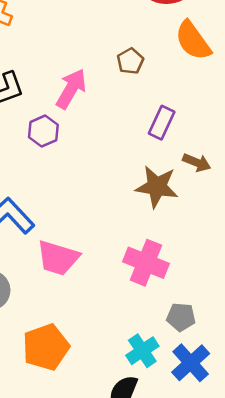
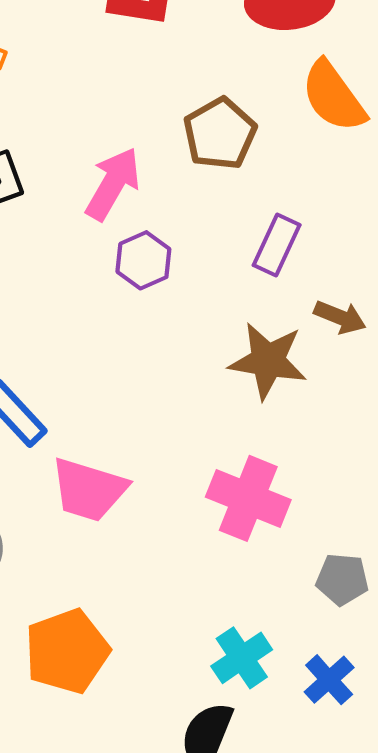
brown pentagon: (130, 61) -> (220, 134), size x1.5
purple hexagon: (43, 131) -> (143, 260), moved
gray pentagon: (181, 317) -> (342, 579), moved
blue cross: (191, 363) -> (329, 680), size x0.7

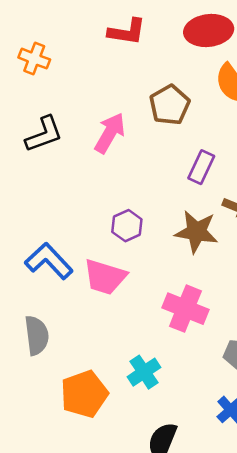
purple hexagon: (143, 260) -> (127, 226), moved
pink trapezoid: (89, 490) -> (105, 277), moved
cyan cross: (242, 658) -> (144, 372), moved

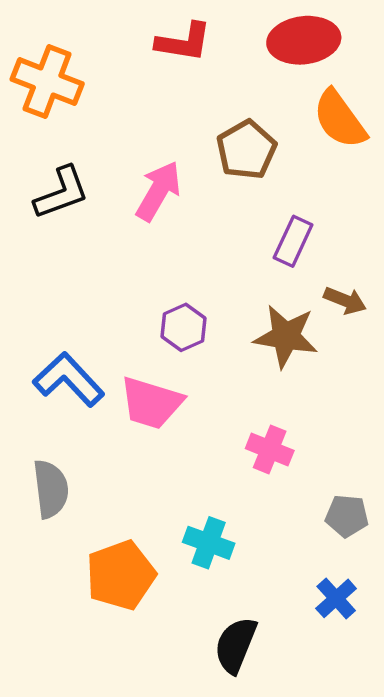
orange cross: (34, 59) -> (47, 82), size x1.5
pink cross: (185, 309) -> (270, 449), size x0.7
cyan cross: (144, 372) -> (209, 543), turned -36

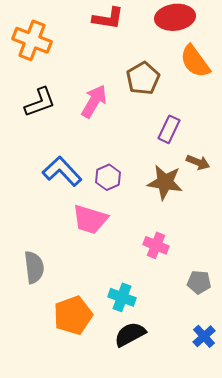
blue L-shape: (69, 379) -> (62, 171), moved
blue cross: (336, 598) -> (204, 336), moved
black semicircle: (236, 645) -> (130, 334), moved, turned 40

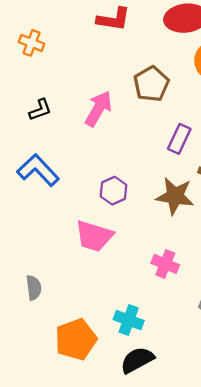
orange cross: (32, 40) -> (32, 43), size x0.6
black L-shape: (40, 102) -> (40, 110), size x0.7
blue L-shape: (62, 171) -> (38, 170), moved
gray semicircle: (34, 267) -> (34, 288), size x0.7

